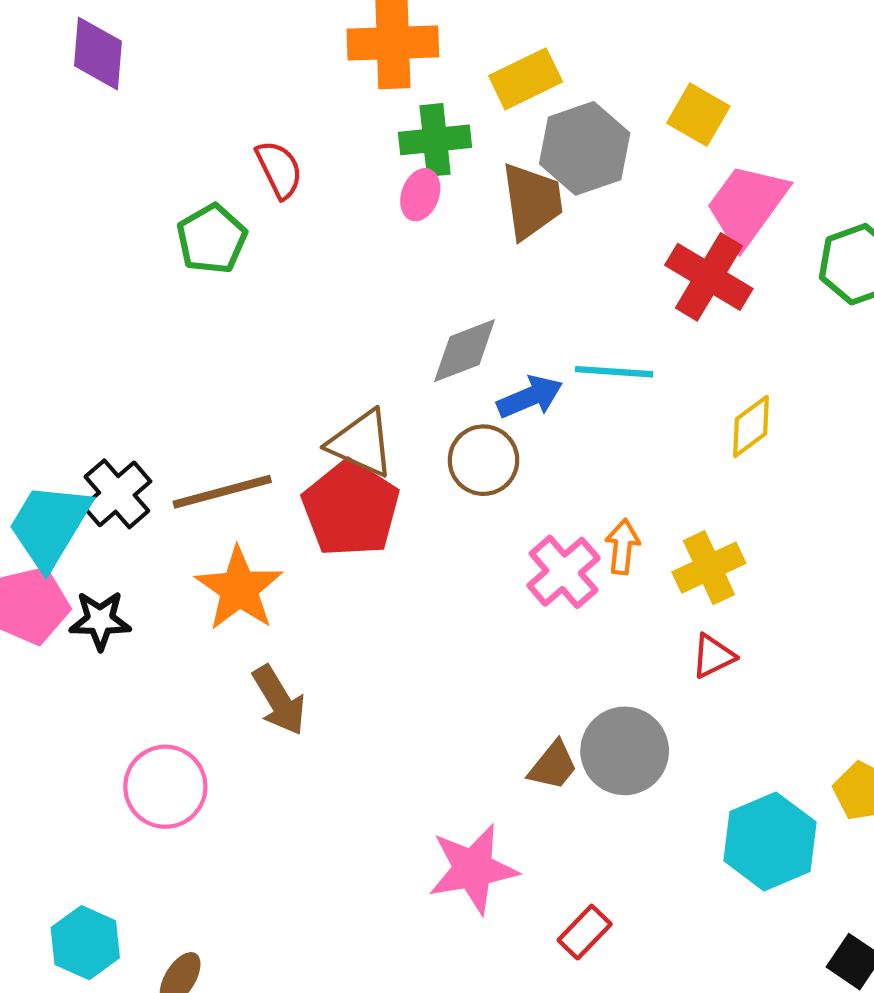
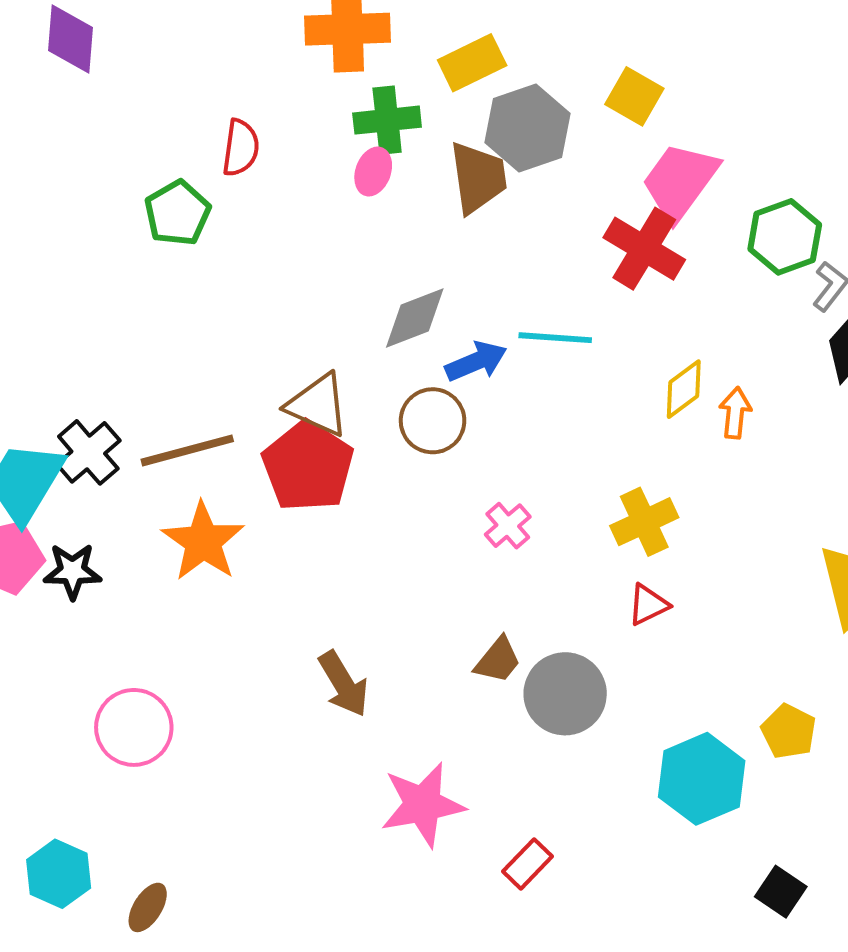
red semicircle: (279, 169) -> (241, 148), turned 34
orange arrow: (623, 547) -> (735, 413), moved
pink cross: (564, 572) -> (508, 526), size x0.7
brown arrow: (279, 700) -> (344, 684), moved
brown trapezoid: (553, 766) -> (498, 660), moved

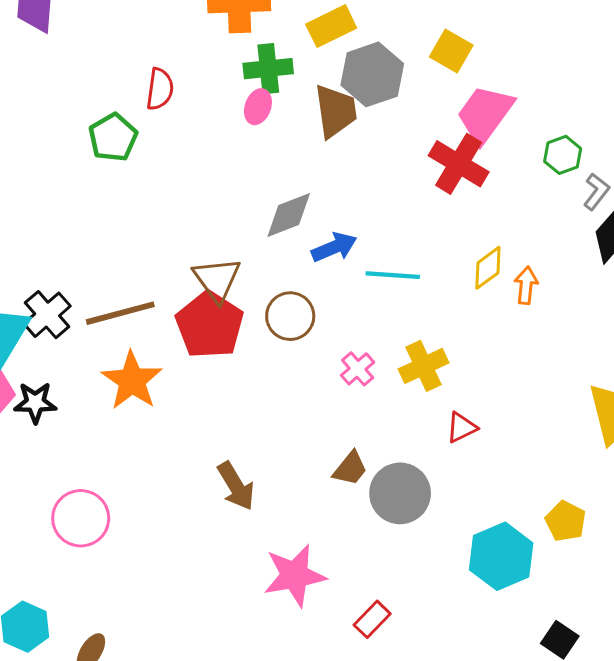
green hexagon: (785, 237) -> (563, 155), size x0.7
cyan line: (555, 338) -> (393, 275), moved
brown triangle: (318, 405) -> (217, 279), turned 30
brown circle: (433, 421) -> (290, 316), moved
yellow cross: (644, 522) -> (423, 366), moved

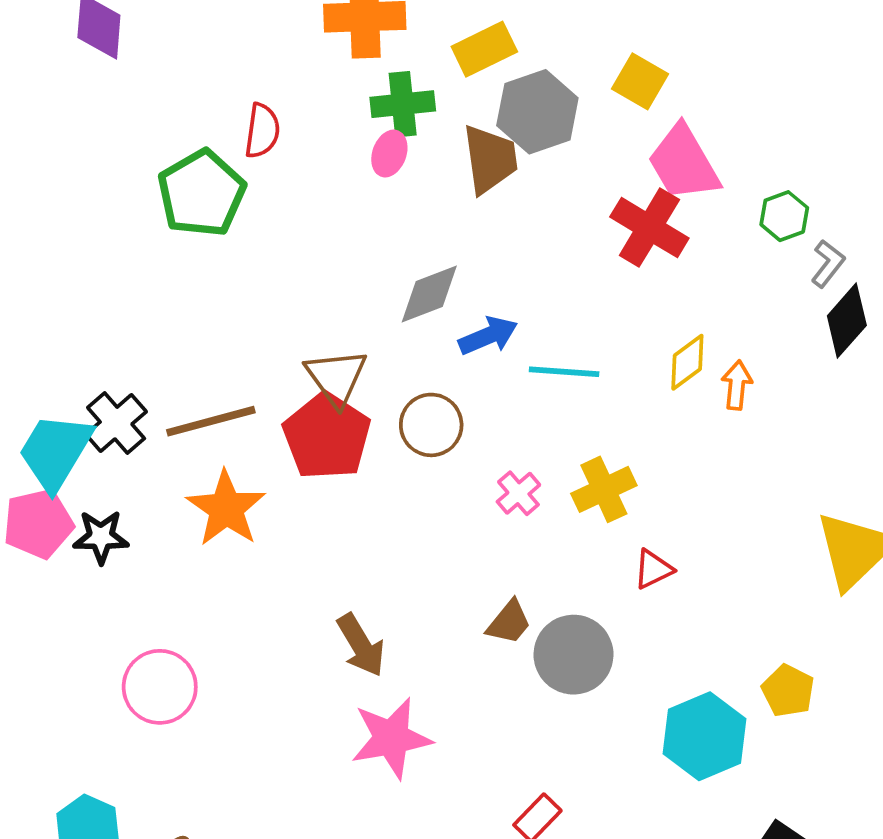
pink trapezoid: (485, 114) -> (684, 163), turned -66
green pentagon: (113, 137) -> (201, 193), size x1.4
pink star: (295, 575) -> (391, 738), moved

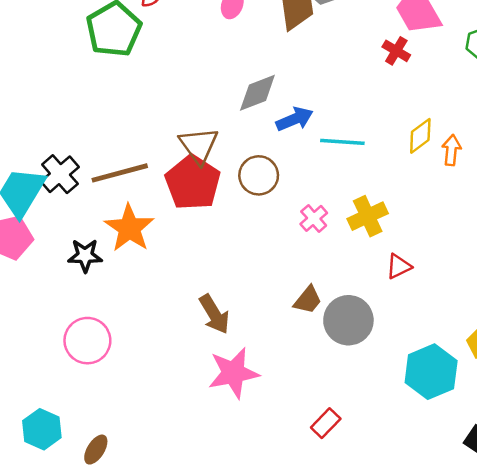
red cross: (649, 228) -> (396, 51), size x0.6
black star: (101, 537) -> (85, 256), moved

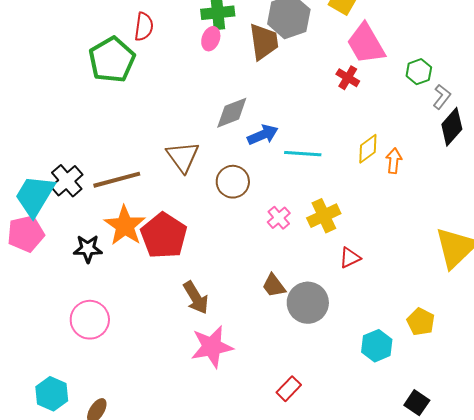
red pentagon: (193, 183) -> (164, 236), moved
brown trapezoid: (308, 300) -> (274, 286), turned 104
cyan hexagon: (431, 372) -> (377, 346), size x0.7

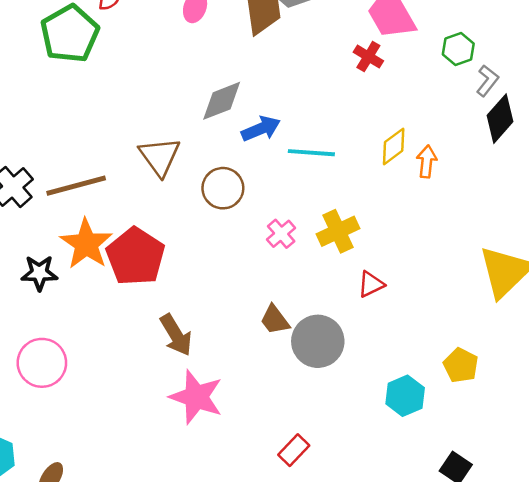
pink star: (212, 347) -> (196, 397), turned 30

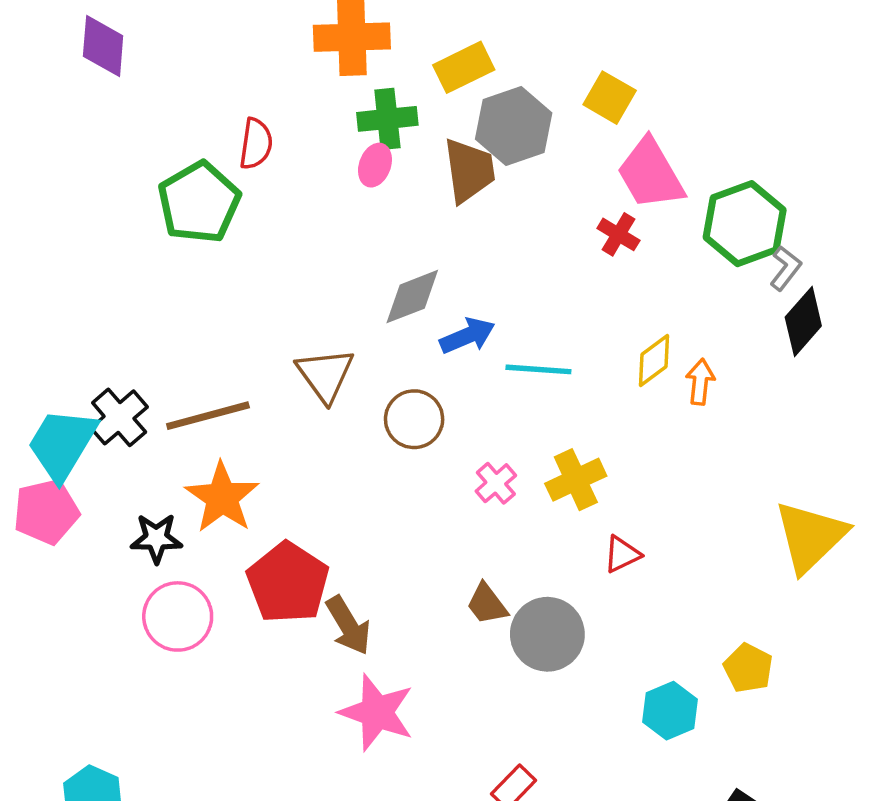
green hexagon: (458, 49) -> (745, 224), size x1.8
red pentagon: (136, 257) -> (288, 583), moved
pink circle: (42, 363) -> (178, 616), moved

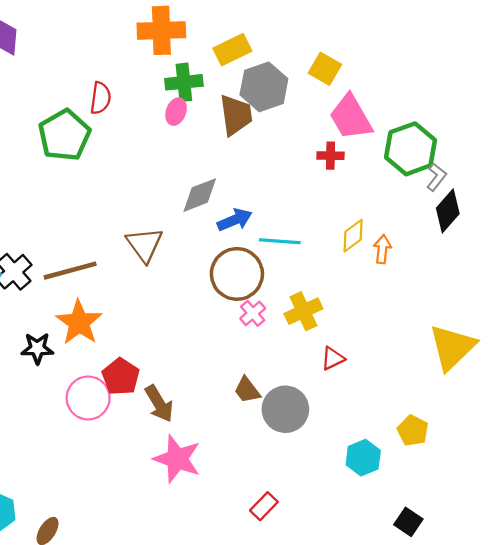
red cross: (618, 234) -> (330, 156), turned -30
brown circle: (414, 419) -> (237, 274), moved, size x1.4
red pentagon: (288, 583) -> (121, 377), size x0.7
pink circle: (178, 616) -> (88, 398), moved

